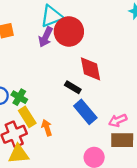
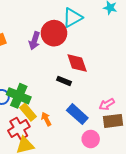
cyan triangle: (52, 16) -> (72, 18), moved
green cross: (19, 97) -> (19, 96), size x1.6
blue rectangle: (85, 112) -> (77, 114), moved

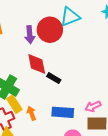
purple arrow: (34, 41) -> (30, 35), turned -30
red diamond: (77, 63) -> (37, 64), moved
blue rectangle: (77, 114) -> (63, 112), turned -45

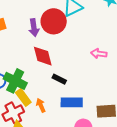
black rectangle: (54, 78) -> (59, 79), moved
pink arrow: (93, 106) -> (99, 54), moved, turned 35

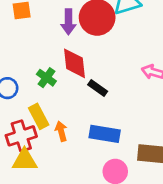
black rectangle: (59, 79) -> (98, 88), moved
green cross: (15, 81) -> (46, 78), moved, size x0.6

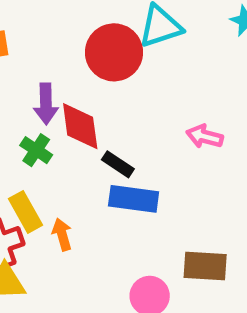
purple arrow: (68, 22) -> (46, 104), moved
blue rectangle: (105, 134) -> (134, 199), moved

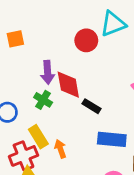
red circle: (114, 52) -> (86, 40), size x0.7
blue rectangle: (134, 199) -> (112, 139), moved

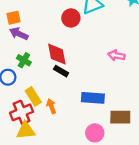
purple arrow: (48, 72) -> (19, 34), moved, turned 120
green cross: (43, 100) -> (24, 60), moved
black rectangle: (91, 106) -> (61, 71), moved

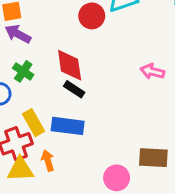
blue rectangle: (93, 98) -> (68, 126), moved
orange arrow: (51, 106) -> (48, 161), moved

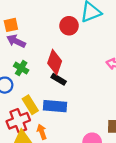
red diamond: (70, 65) -> (55, 62), turned 30

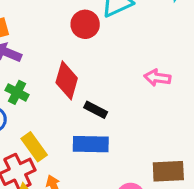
black rectangle: (59, 79) -> (96, 110), moved
blue rectangle: (55, 106) -> (91, 144), moved

